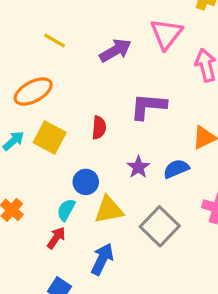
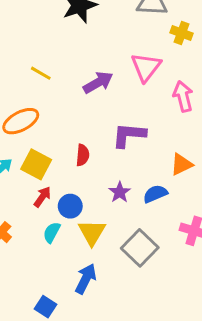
yellow triangle: (109, 210) -> (92, 232), turned -48
red arrow: (56, 238) -> (42, 197), moved

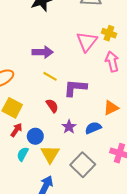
yellow cross: (182, 33) -> (109, 33), moved
yellow line: (41, 73) -> (50, 76), moved
purple arrow: (98, 82) -> (43, 52), moved, turned 30
red semicircle: (83, 155) -> (52, 106), moved, turned -40

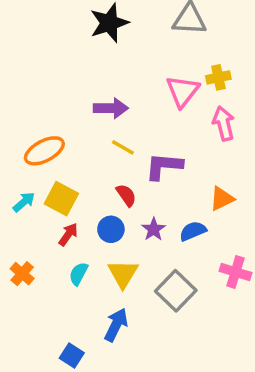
yellow cross: (109, 33) -> (218, 77), turned -32
blue circle: (35, 136) -> (111, 229), moved

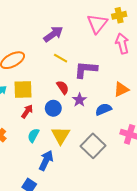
purple arrow: (111, 108) -> (53, 34), turned -36
yellow square: (61, 199) -> (23, 89), turned -30
purple star: (154, 229) -> (79, 100), moved
blue arrow: (116, 325) -> (46, 160), moved

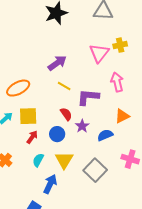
pink arrow: (122, 43) -> (117, 82), moved

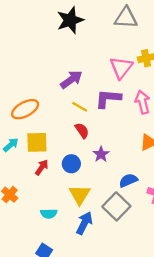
purple L-shape: (88, 97) -> (108, 98), moved
red semicircle: (66, 114) -> (82, 131), moved
blue semicircle: (105, 135) -> (128, 180), moved
cyan semicircle: (38, 160) -> (49, 214), moved, turned -120
blue arrow: (50, 184) -> (84, 223), moved

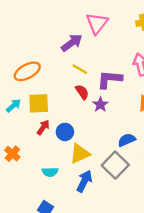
pink triangle: (121, 68) -> (97, 23), moved
purple L-shape: (108, 98) -> (110, 79), moved
purple star: (101, 154) -> (100, 104), moved
blue circle: (71, 164) -> (65, 132), moved
yellow triangle: (80, 195) -> (80, 154), turned 35

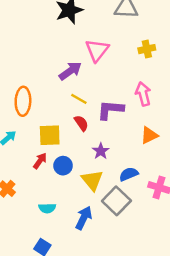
orange ellipse: (27, 71) -> (23, 101), turned -60
yellow square: (39, 103) -> (50, 135), moved
purple star: (100, 104) -> (101, 151), moved
yellow triangle: (80, 154) -> (92, 180), moved, turned -45

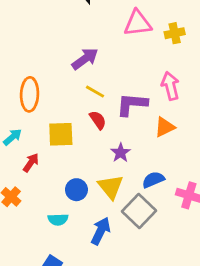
pink triangle: (97, 50) -> (138, 23), moved, turned 45
orange triangle: (149, 135) -> (165, 127), moved
red arrow: (40, 161) -> (31, 163), moved
blue circle: (63, 166) -> (76, 190), moved

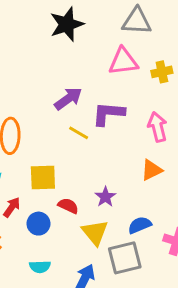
purple L-shape: (132, 104) -> (108, 114), moved
red semicircle: (98, 120) -> (68, 206), moved, turned -30
blue circle: (76, 190) -> (38, 224), moved
gray square: (139, 211) -> (125, 258), turned 32

